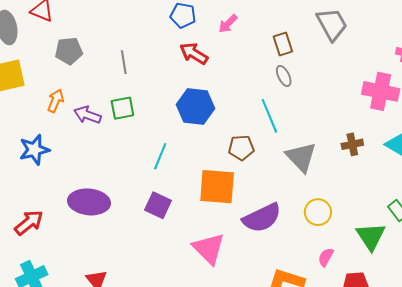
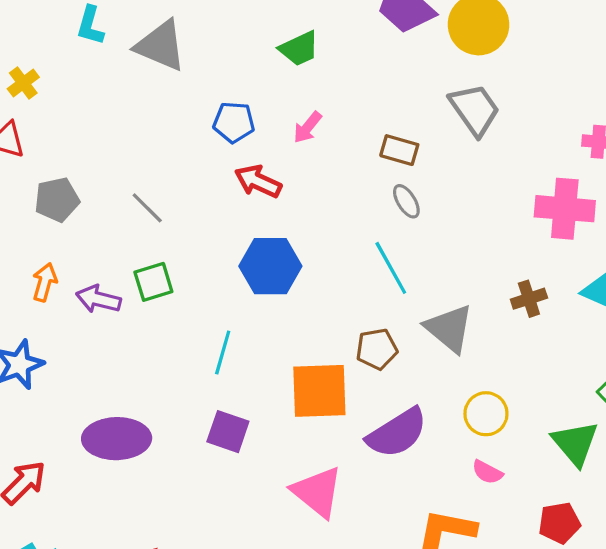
brown rectangle: (283, 44) -> (399, 150), turned -50
gray line: (124, 62) -> (147, 208), turned -30
brown pentagon: (241, 148) -> (377, 349), moved
pink semicircle: (326, 257) -> (487, 472), moved, turned -84

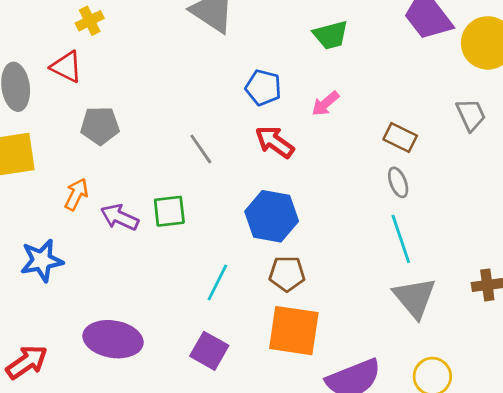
gray trapezoid: (475, 109) -> (471, 115), size x0.7
gray line: (147, 208) -> (201, 149), moved
cyan line: (391, 268) -> (401, 239), moved
brown pentagon: (377, 349) -> (287, 274), moved

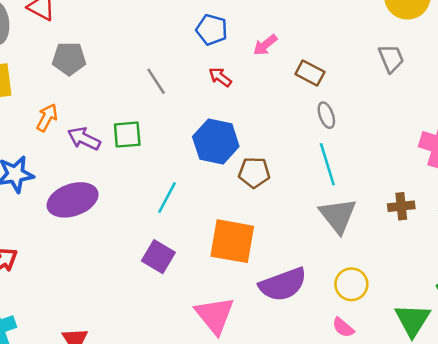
brown rectangle: (400, 138) -> (310, 73), moved
red arrow: (275, 142) -> (220, 77), size x0.7
brown pentagon: (287, 274) -> (254, 172), moved
purple ellipse: (113, 339) -> (73, 200), moved, turned -30

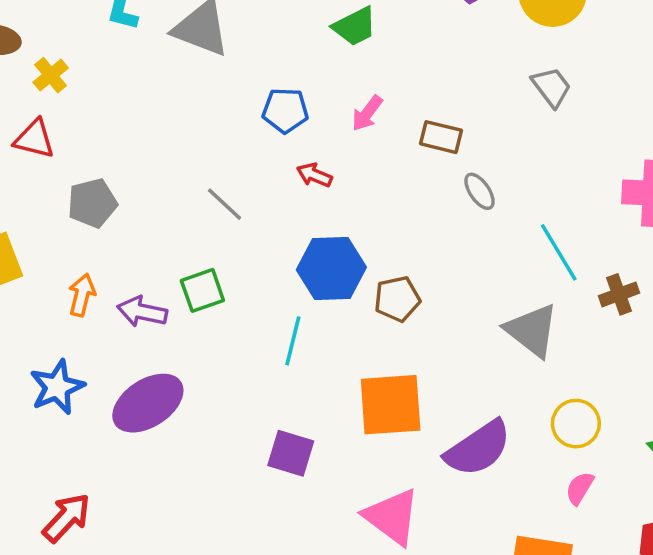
cyan line: (327, 164) -> (559, 252), moved
cyan line: (167, 198) -> (293, 341), moved
pink semicircle: (343, 328) -> (580, 488), turned 95

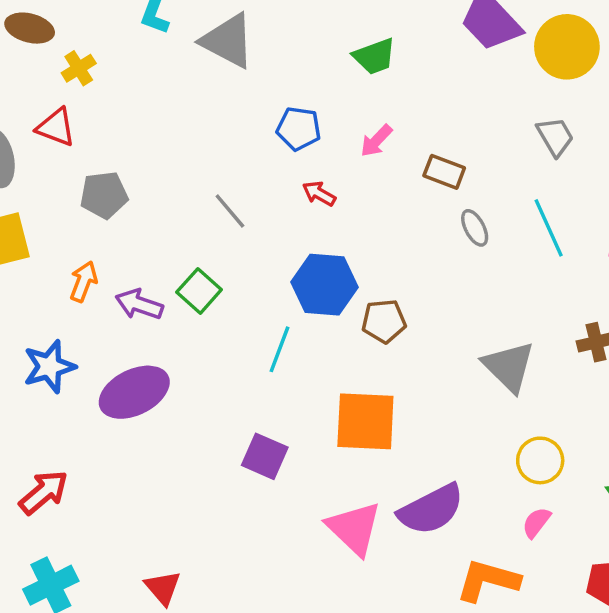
cyan line: (559, 252) -> (549, 228), moved
green square: (202, 290) -> (199, 291), turned -36
purple semicircle: (478, 448) -> (431, 509), moved

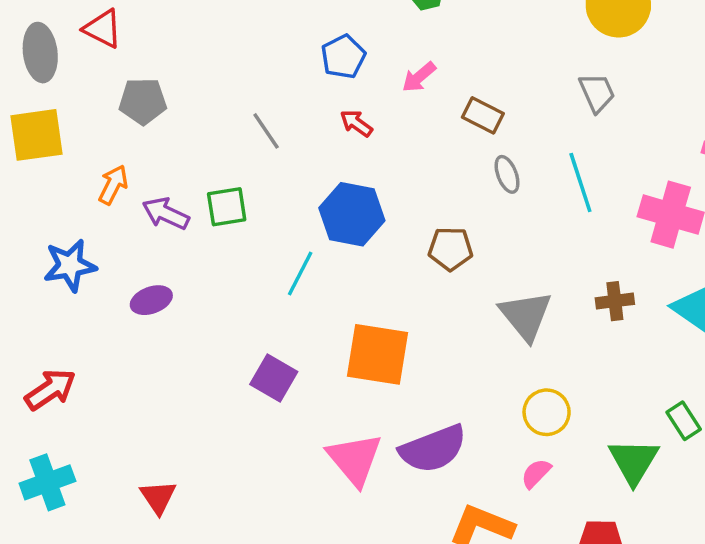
blue pentagon: (299, 129) -> (343, 57), turned 30
green square: (199, 291) -> (227, 207), turned 33
brown pentagon: (384, 321) -> (451, 249), moved
purple ellipse: (134, 392) -> (151, 300), size x0.6

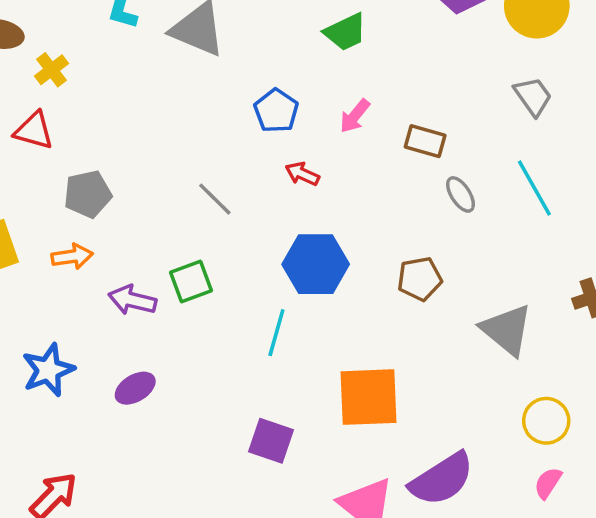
orange arrow: (113, 185) -> (72, 256), moved, turned 66

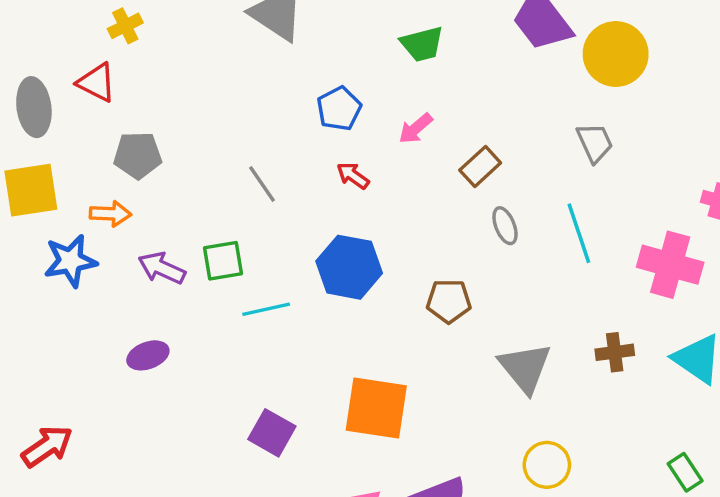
brown rectangle: (425, 141) -> (480, 167), turned -69
cyan line: (276, 333) -> (266, 309), moved, turned 51
blue star: (48, 370) -> (70, 261), moved

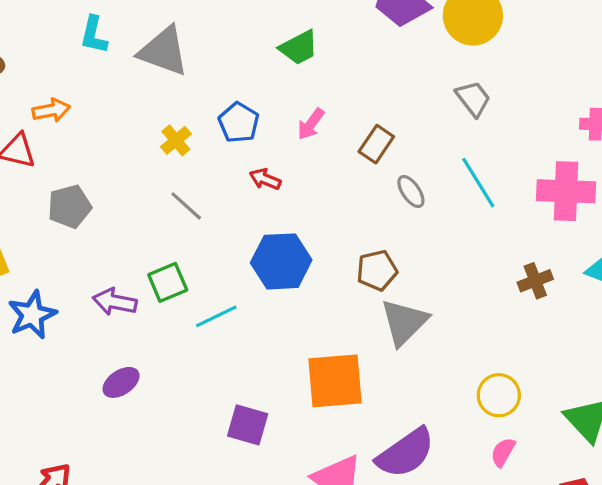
yellow cross: (125, 26) -> (176, 140), moved
orange arrow: (111, 214) -> (51, 110), moved
gray triangle: (525, 368) -> (404, 322), moved, turned 38

